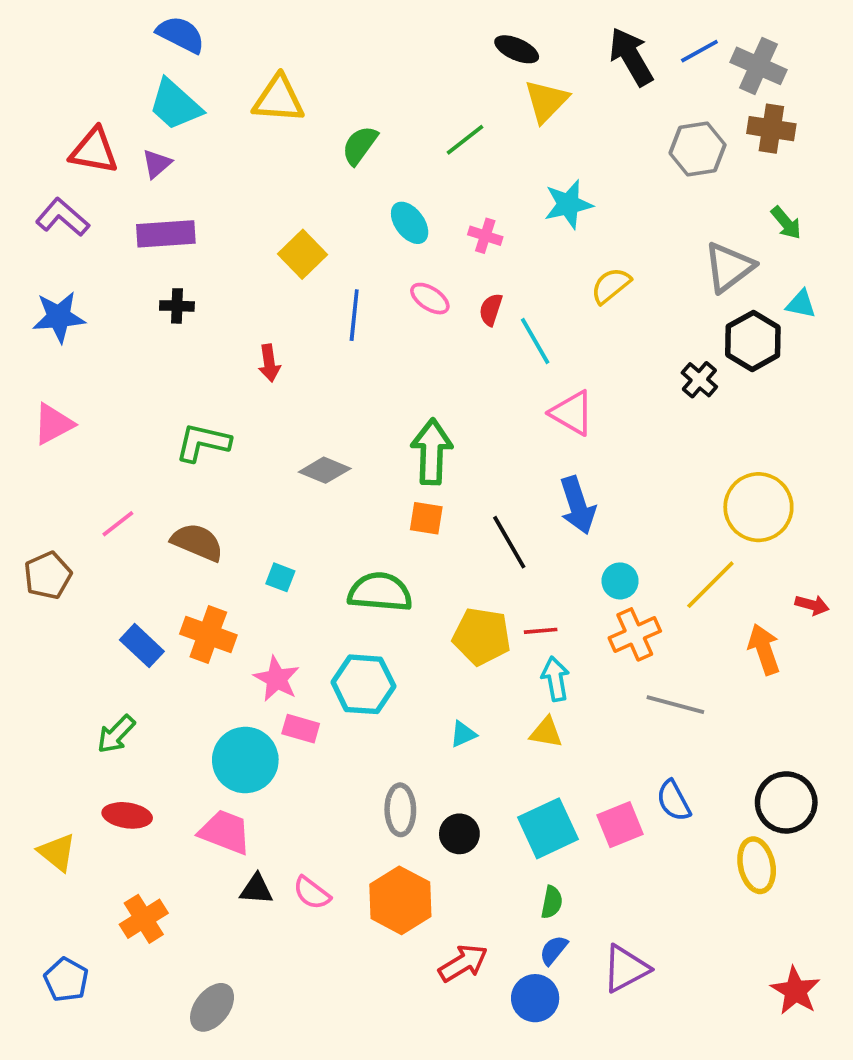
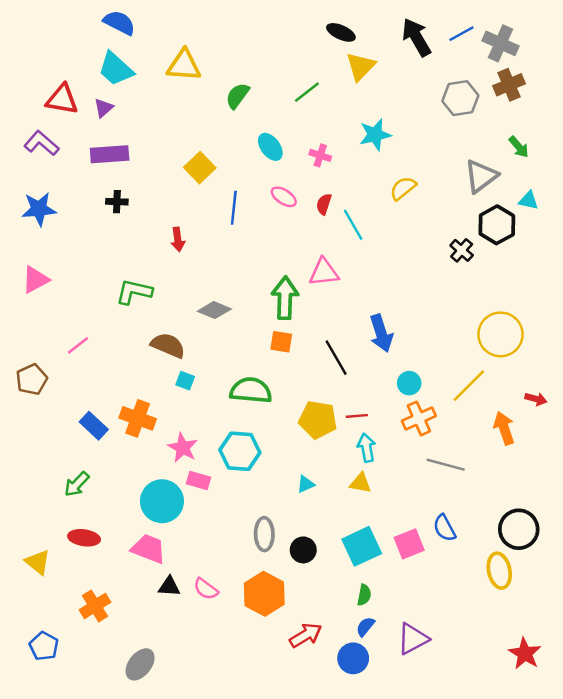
brown cross: (771, 129) -> (509, 85), turned -32
pink triangle: (572, 413) -> (324, 272), moved, turned -36
brown semicircle: (197, 542) -> (168, 345), moved

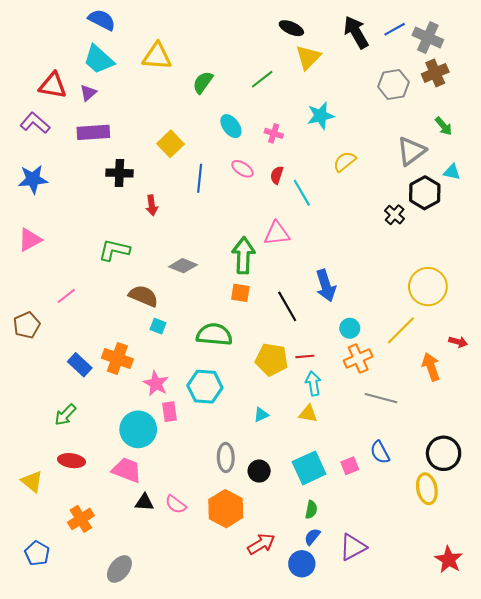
black cross: (117, 202) -> (119, 173), moved, size x1.4
pink rectangle: (198, 481) -> (169, 412), turned 66
pink square: (409, 544) -> (350, 466), size x0.7

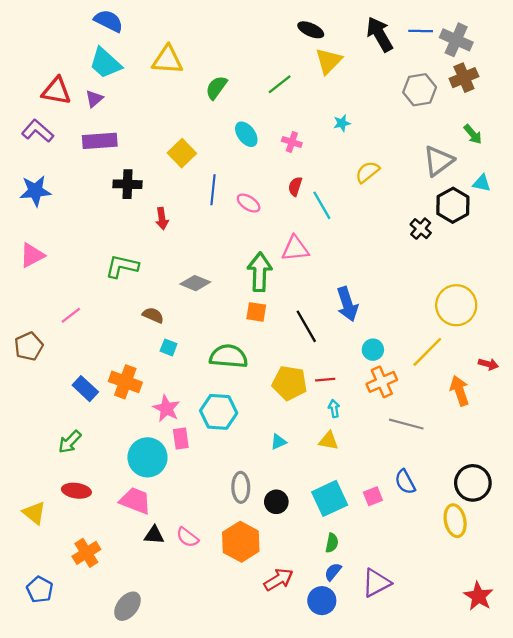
blue line: (395, 29) -> (421, 31), turned 30
cyan star: (321, 116) -> (342, 123), size x0.6
pink ellipse: (242, 169) -> (249, 203), moved
brown semicircle: (143, 296) -> (153, 315), size x0.7
cyan arrow: (313, 383) -> (334, 409), size x0.7

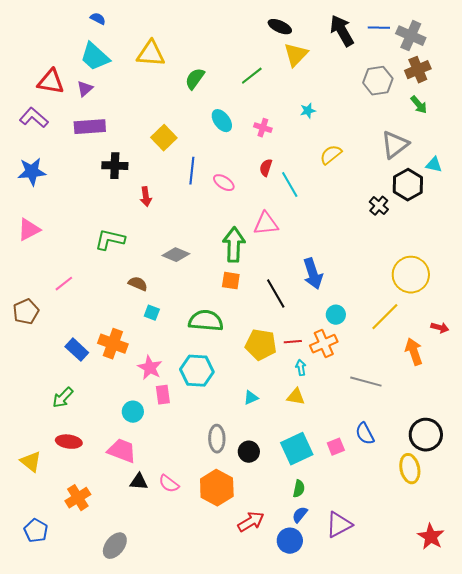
blue semicircle: (109, 21) -> (98, 19), size x0.6
green arrow: (473, 134) -> (419, 105), moved
orange cross: (382, 382) -> (324, 344), moved
cyan circle: (147, 457) -> (133, 412), size x0.6

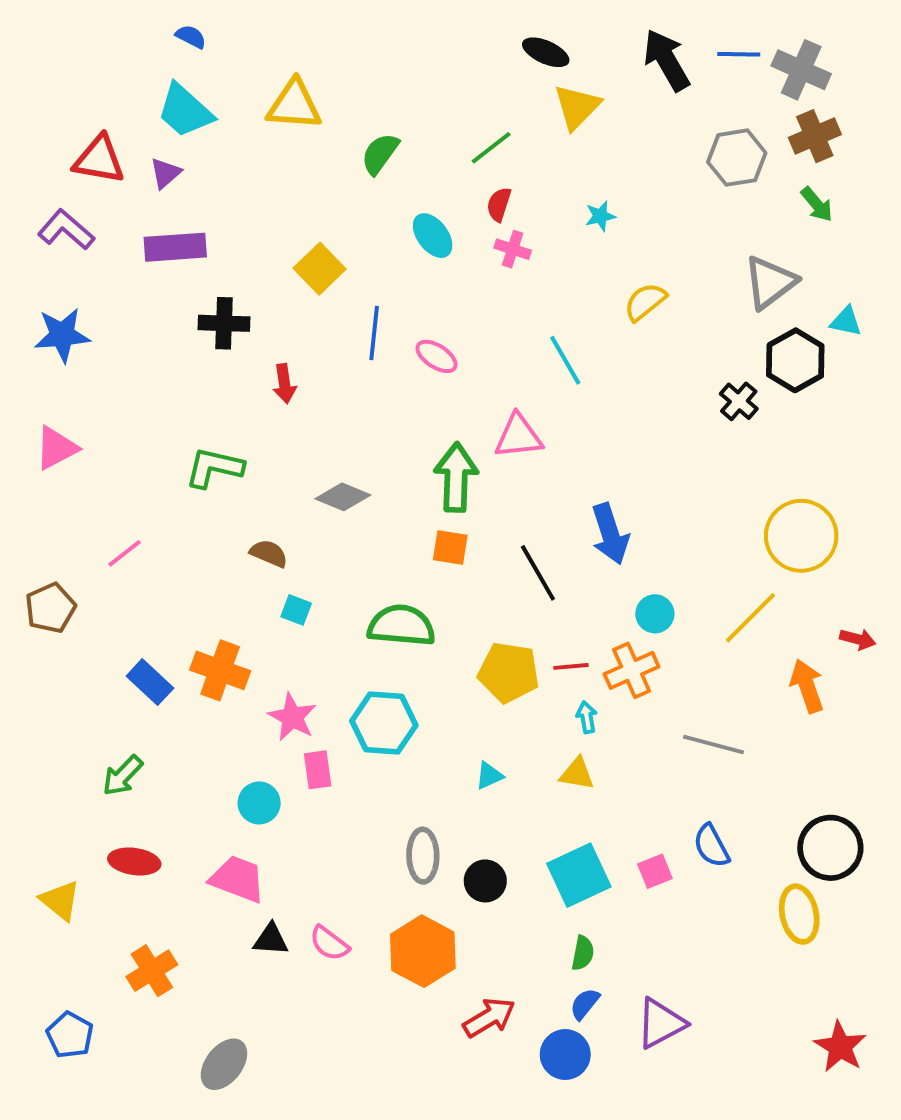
red semicircle: (266, 168) -> (499, 204), moved

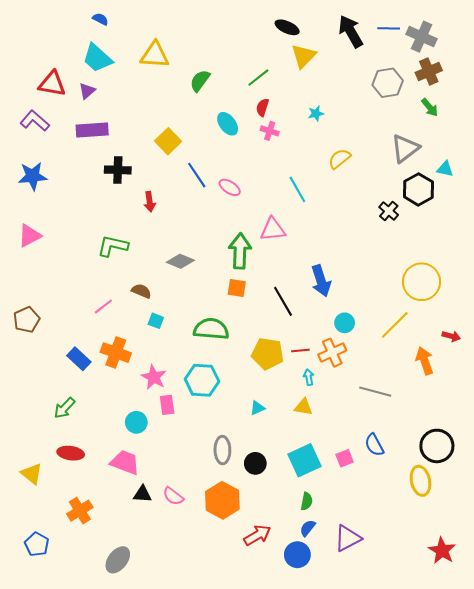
blue line: (374, 333) -> (197, 175), turned -40
pink line: (125, 553) -> (103, 306), moved

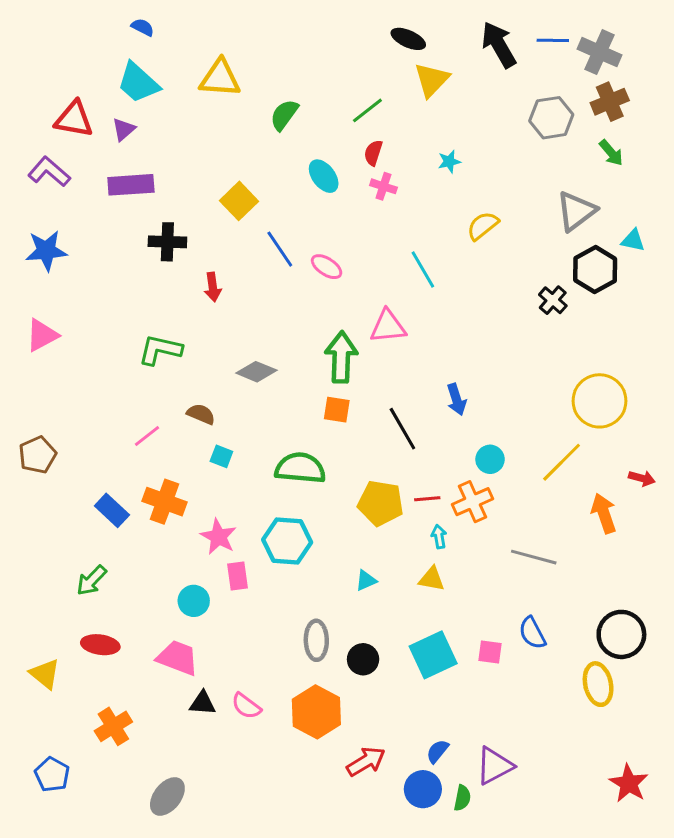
blue arrow: (321, 281) -> (456, 399), size x0.7
pink square: (345, 458) -> (490, 652), turned 30
green semicircle: (307, 501) -> (462, 798), moved

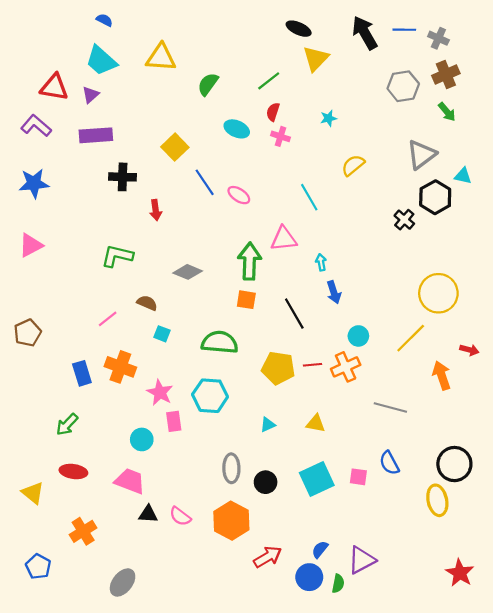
gray cross: (599, 52) -> (438, 38), size x0.7
cyan ellipse: (324, 176) -> (237, 129), turned -30
blue rectangle: (112, 510) -> (82, 373), turned 30
cyan arrow: (439, 537) -> (321, 262), moved

